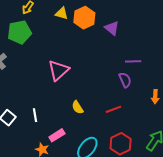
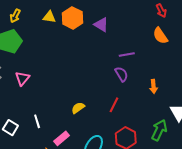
pink triangle: (58, 70) -> (22, 78), moved, size x0.7
yellow semicircle: (78, 107) -> (78, 108), turned 96
red line: (113, 109) -> (114, 105), turned -35

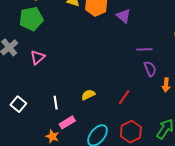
purple semicircle: (121, 74) -> (150, 69), moved
white line: (37, 121) -> (56, 103), moved

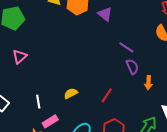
purple line: (144, 49) -> (126, 47), turned 35

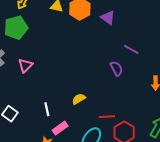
purple semicircle: (132, 67) -> (116, 69), moved
red line: (107, 95) -> (107, 117), moved, turned 56

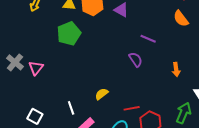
green pentagon: (16, 28) -> (69, 34), moved
pink triangle: (25, 65) -> (36, 68), moved

